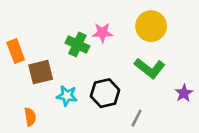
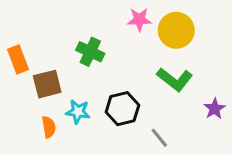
pink star: (102, 33) -> (139, 20), moved
orange semicircle: (30, 117) -> (49, 127), moved
gray line: (137, 118) -> (159, 138), turned -66

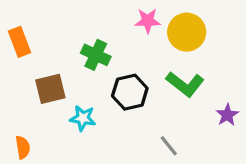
orange rectangle: (18, 59) -> (19, 42), moved
black hexagon: (122, 109) -> (130, 92), moved
orange semicircle: (49, 127) -> (23, 147), moved

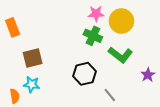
green cross: (96, 55) -> (93, 36), moved
black hexagon: (130, 92) -> (84, 74), moved
cyan star: (83, 118) -> (32, 84), moved

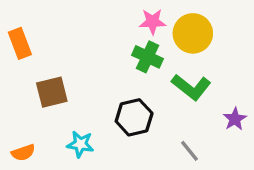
cyan star: (32, 84) -> (80, 144), moved
gray line: (110, 95) -> (189, 151), moved
orange semicircle: (15, 96) -> (23, 153), turned 80

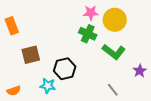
black hexagon: (134, 117) -> (65, 69), moved

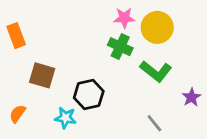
brown square: (31, 55) -> (42, 75), turned 30
orange semicircle: (14, 91) -> (17, 114), moved, turned 144

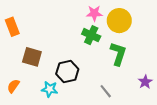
green L-shape: (156, 71) -> (118, 54), turned -110
purple star: (191, 97) -> (145, 82), moved
gray line: (154, 123) -> (106, 91), moved

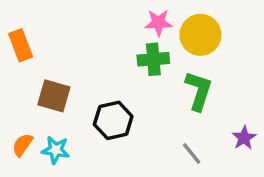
green cross: (91, 35) -> (153, 59), turned -30
cyan star: (50, 89) -> (56, 150), moved
gray line: (106, 91) -> (192, 154), moved

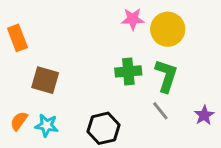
green cross: (153, 59) -> (128, 71), moved
black hexagon: (113, 120) -> (104, 128), moved
gray line: (192, 154) -> (160, 111), moved

